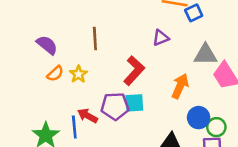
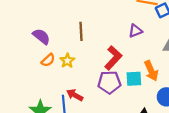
orange arrow: (180, 86) -> (151, 71), turned 132
cyan square: (134, 103) -> (134, 79), moved
purple pentagon: (115, 106) -> (109, 82), moved

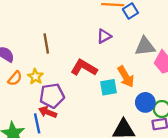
red L-shape: (113, 58) -> (84, 68), turned -95
purple pentagon: (109, 82) -> (52, 96), moved

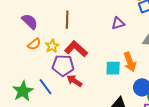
red L-shape: (84, 68) -> (76, 49), moved
red arrow: (48, 112) -> (74, 81), moved
blue line: (37, 123) -> (46, 87), turned -36

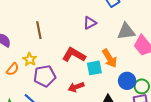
orange semicircle: (34, 44) -> (13, 69), moved
red L-shape: (76, 49) -> (74, 55), moved
red arrow: (74, 81) -> (76, 87), moved, turned -42

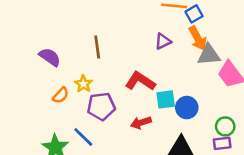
orange arrow: (110, 58) -> (198, 38), moved
blue circle: (127, 81) -> (187, 108), moved

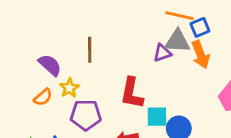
gray triangle: (209, 55) -> (177, 41), moved
purple semicircle: (50, 57) -> (50, 65), moved
red L-shape: (140, 81) -> (132, 93), turned -120

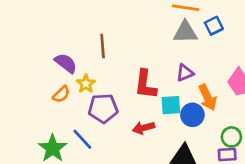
blue square: (200, 27) -> (214, 26), moved
purple triangle: (162, 53) -> (185, 73), moved
orange arrow: (201, 55) -> (208, 97), moved

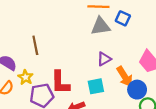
blue square: (214, 26) -> (123, 18), turned -32
red L-shape: (145, 84) -> (60, 82), moved
blue circle: (192, 115) -> (137, 90), moved

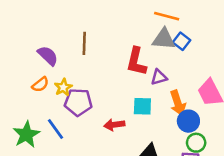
blue square: (123, 18) -> (182, 41), moved
yellow star: (25, 77) -> (63, 87), moved
red L-shape: (60, 82) -> (136, 62), moved

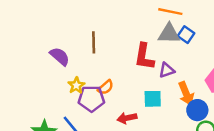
orange semicircle: (40, 84) -> (106, 87), moved

